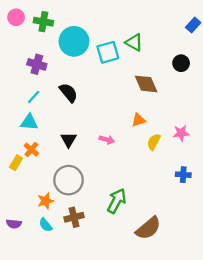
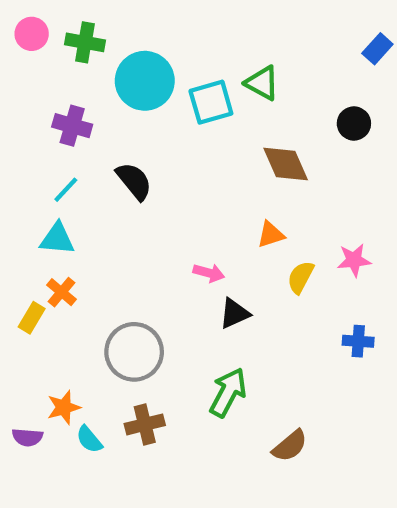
black triangle: (69, 140) -> (234, 313), moved, turned 35
orange star: (46, 201) -> (64, 407), moved
brown semicircle: (148, 228) -> (290, 446), size x0.7

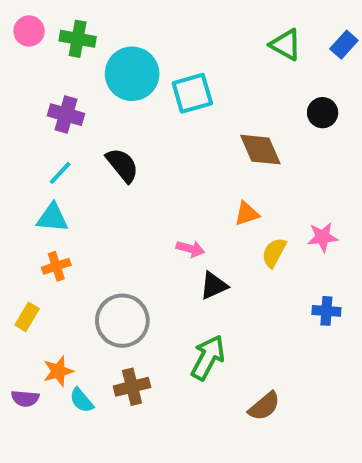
green triangle: (262, 83) -> (286, 45), moved
orange cross: (62, 292) -> (56, 266), turned 32
yellow rectangle: (32, 318) -> (27, 317), moved

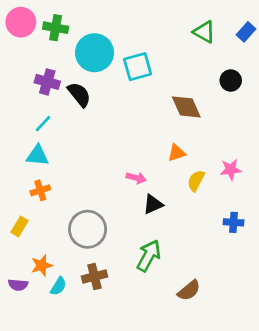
pink circle: (29, 31) -> (21, 22), size x1.4
black semicircle: (122, 165) -> (79, 94), moved
cyan semicircle: (82, 400) -> (58, 286), turned -108

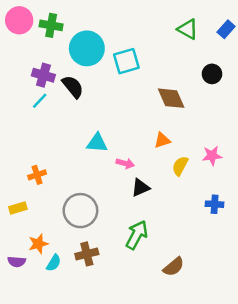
cyan line: (43, 124) -> (40, 101), moved
cyan triangle: (38, 156) -> (97, 143), moved
yellow rectangle: (19, 226) -> (18, 208), turned 42

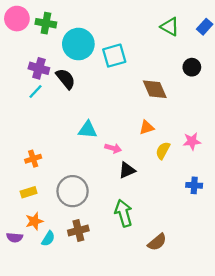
yellow rectangle: (18, 208) -> (29, 192), moved
green arrow: (137, 235) -> (124, 213), turned -44

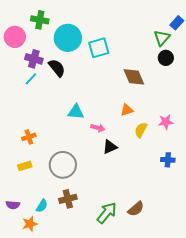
pink circle: (17, 19) -> (15, 37), moved
green triangle: (170, 27) -> (162, 38), moved, turned 42
green arrow: (124, 213) -> (107, 213), moved, turned 55
orange star: (34, 221) -> (30, 224), moved

